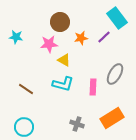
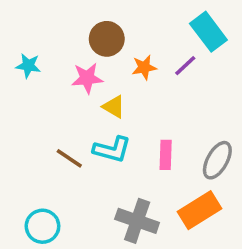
gray ellipse: (115, 74) -> (217, 160), moved
brown line: (26, 89) -> (69, 158), moved
gray cross: (77, 124) -> (137, 221), size x1.6

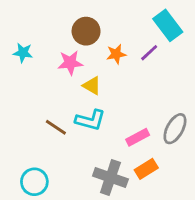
pink rectangle: (166, 155) -> (138, 137), moved, turned 60
orange rectangle: (200, 210) -> (146, 169), moved, size x0.7

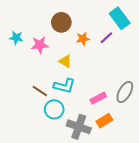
pink star: (70, 63) -> (40, 45), moved
cyan circle: (34, 182) -> (54, 109), moved

